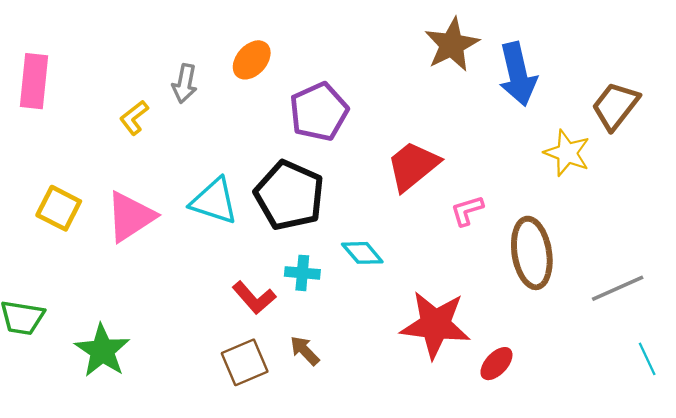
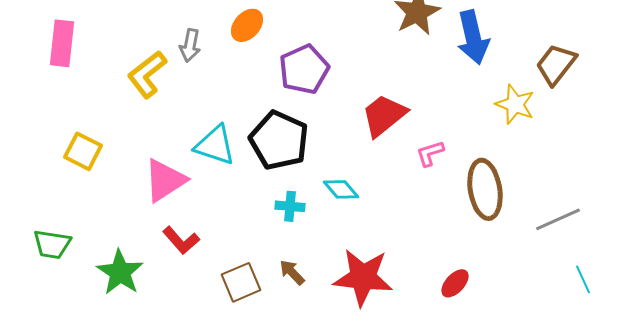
yellow L-shape: (134, 118) -> (147, 74), size x1.6
pink triangle: (131, 216) -> (165, 180), moved
red L-shape: (254, 298) -> (181, 240), moved
red star: (435, 325) -> (363, 277), moved

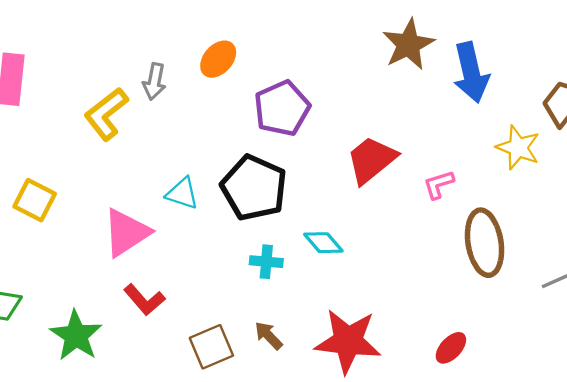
cyan triangle: (215, 145) -> (182, 193), size x0.7
pink L-shape: (430, 153) -> (439, 184), moved

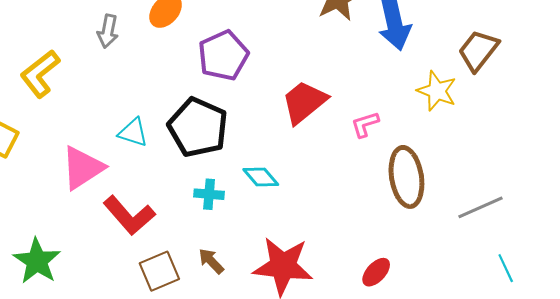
yellow L-shape: (106, 114) -> (40, 74), moved
red L-shape: (144, 300) -> (129, 215), moved, size x1.4

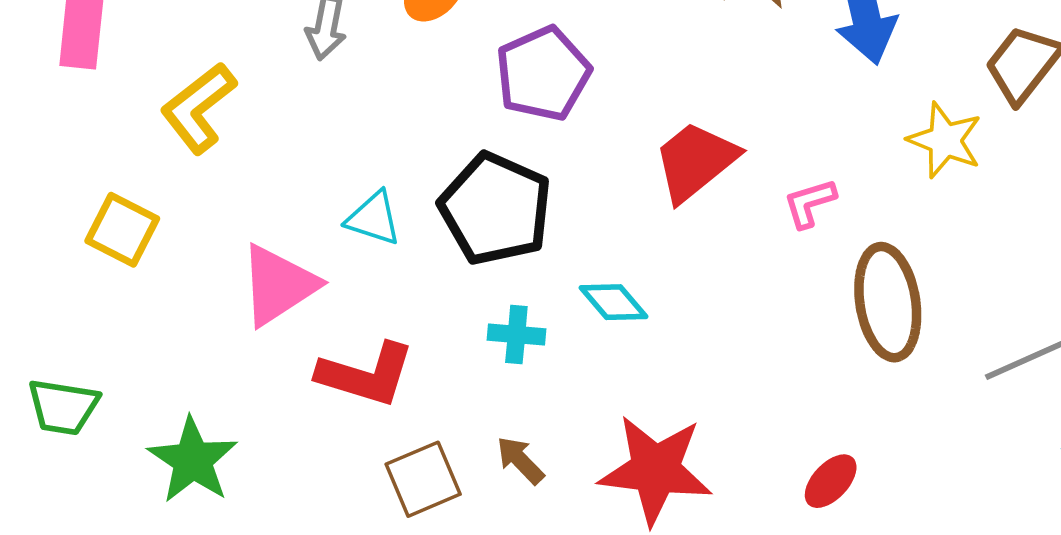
red L-shape: (129, 215) -> (366, 374), turned -32

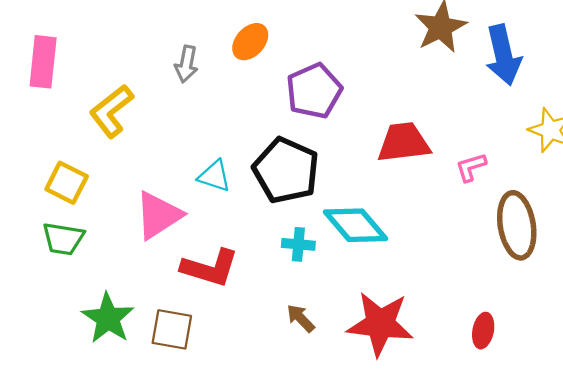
red trapezoid: (695, 161) -> (404, 142), turned 32
cyan diamond: (614, 302) -> (355, 225), size x1.6
green trapezoid: (63, 407) -> (63, 239), moved
brown square: (423, 479) -> (172, 329), moved, turned 33
red ellipse: (831, 481) -> (483, 331), turned -32

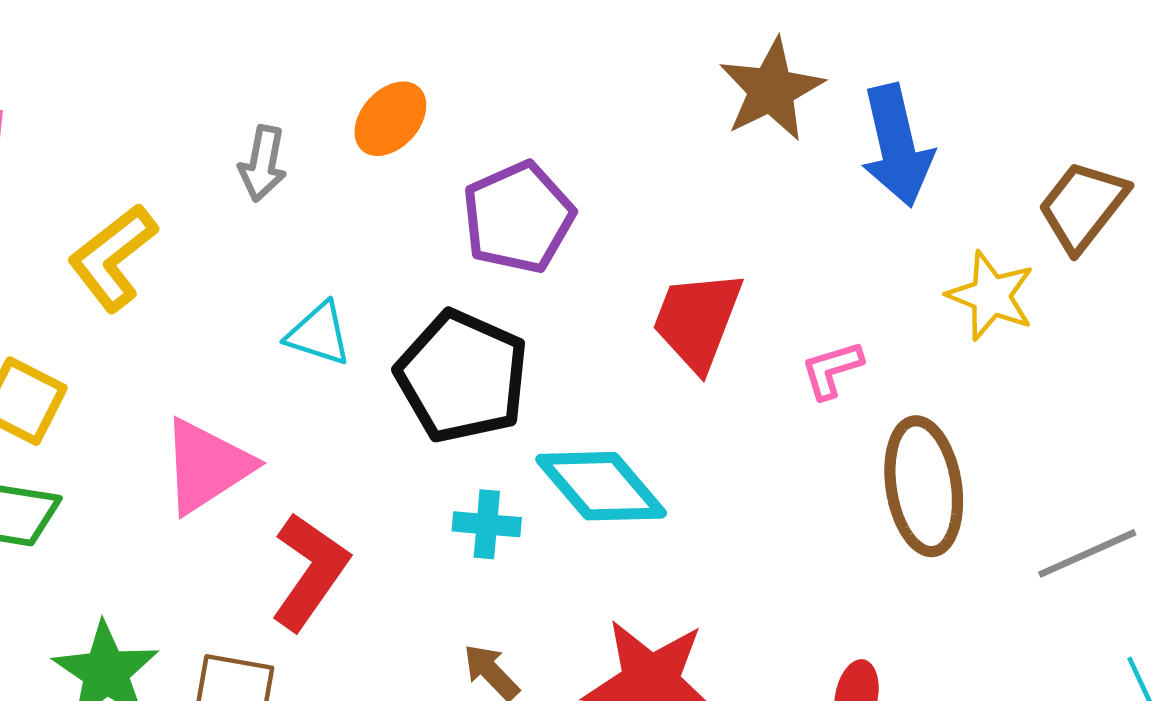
red trapezoid: (404, 142) -> (697, 320), turned -62
cyan triangle: (214, 176) -> (319, 334), moved
red L-shape: (210, 268) -> (310, 571), turned -72

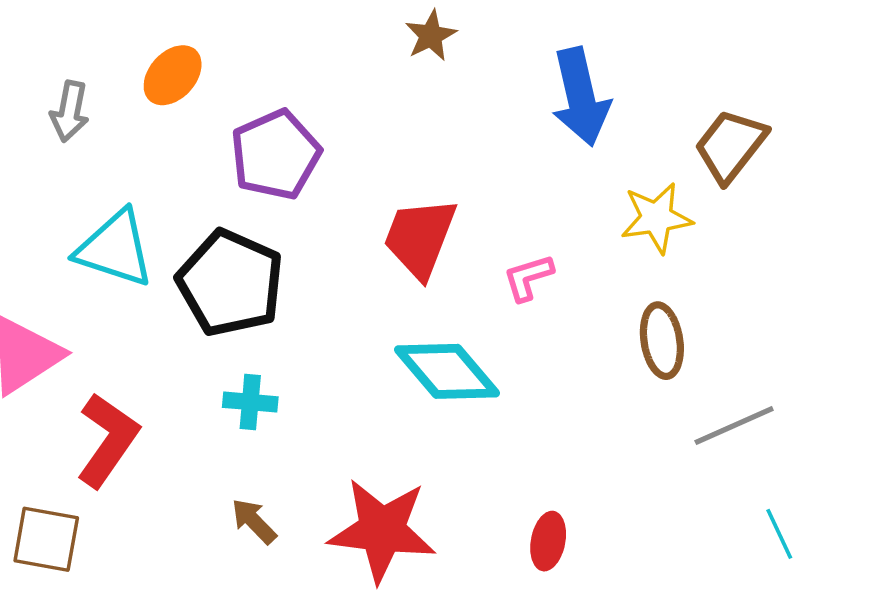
brown star: (771, 90) -> (431, 36), moved, size x0.6
yellow star: (991, 296) -> (656, 218), turned -30
cyan triangle: (319, 334) -> (115, 249), size x1.5
cyan diamond: (601, 486) -> (447, 371), moved
brown ellipse: (924, 486) -> (662, 341), moved, size x0.7

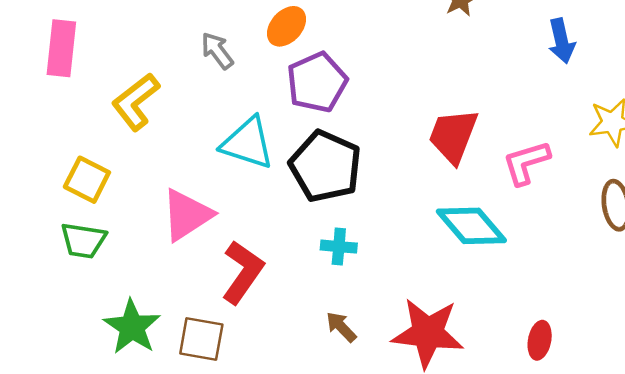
blue arrow: (581, 97) -> (561, 41), size x0.7
gray arrow: (70, 111) -> (217, 51), turned 132
purple pentagon: (276, 155) -> (317, 82), moved
pink L-shape: (528, 277) -> (526, 163), size x1.4

